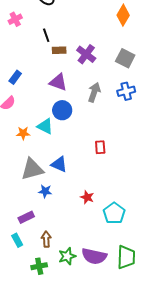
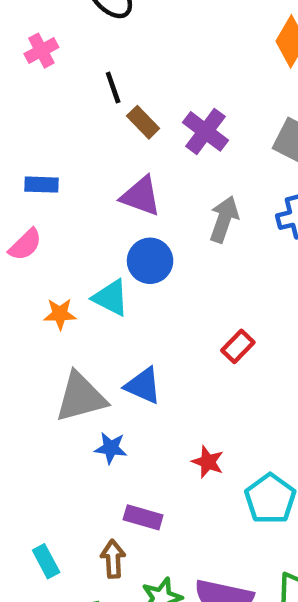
brown rectangle: (59, 50) -> (143, 122), turned 48
blue rectangle: (15, 77) -> (41, 185), turned 56
red rectangle: (100, 147) -> (238, 346), turned 48
purple rectangle: (26, 217) -> (143, 517), moved, turned 42

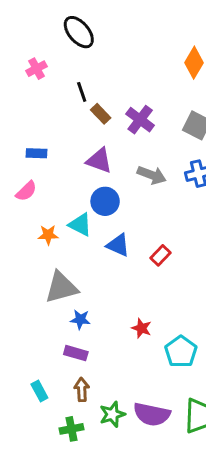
gray arrow: (224, 219) -> (152, 175), turned 92
blue triangle: (143, 386) -> (118, 245), moved
purple rectangle: (143, 517) -> (76, 353), moved

